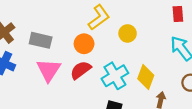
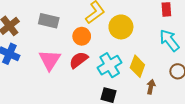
yellow circle: (128, 33) -> (121, 27), size x1.5
gray rectangle: (41, 40) -> (49, 21), moved

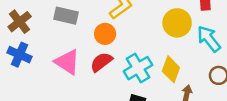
yellow circle: (121, 27) -> (177, 23), moved
pink triangle: (50, 60) -> (67, 62), turned -30

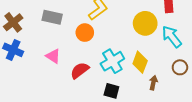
pink triangle: (67, 62) -> (53, 56), size x0.7
red semicircle: (101, 62) -> (80, 70), moved

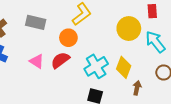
red semicircle: (80, 70) -> (60, 60), moved

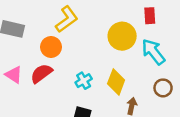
cyan cross: (96, 66) -> (84, 81), size x0.6

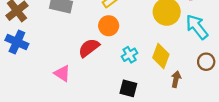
orange circle: (51, 47) -> (109, 26), moved
pink triangle: (14, 75) -> (62, 73), moved

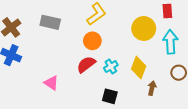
cyan arrow: (197, 27) -> (170, 42), turned 35
red semicircle: (89, 48) -> (86, 64), moved

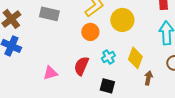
yellow circle: (144, 28) -> (122, 20), moved
red semicircle: (86, 64) -> (81, 66), moved, turned -30
pink triangle: (51, 83) -> (50, 73), turned -49

